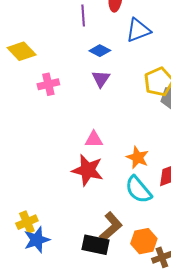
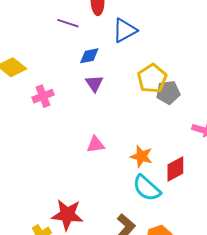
purple line: (83, 15) -> (68, 23), turned -60
blue diamond: (100, 51) -> (89, 56), turned -30
red star: (88, 170) -> (67, 215), moved

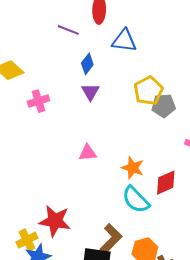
blue triangle: (125, 30) -> (124, 41), turned 32
blue diamond: (89, 56) -> (87, 64), turned -45

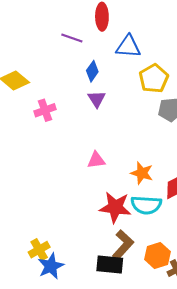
yellow pentagon: (148, 91) -> (154, 78), moved
cyan semicircle: (136, 200) -> (146, 205), turned -40
red star: (55, 221) -> (115, 207), moved

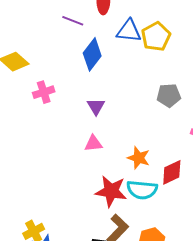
blue diamond: (92, 71) -> (92, 54), size x1.5
yellow pentagon: (154, 78) -> (156, 37), moved
purple triangle: (97, 99) -> (96, 106), moved

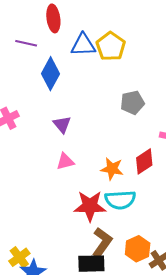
red diamond: (172, 172) -> (144, 161), moved

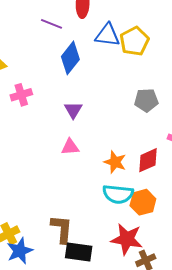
red star: (90, 206) -> (127, 239), moved
brown L-shape: (102, 242) -> (62, 229), moved, turned -40
orange hexagon: (138, 249) -> (143, 202), moved

